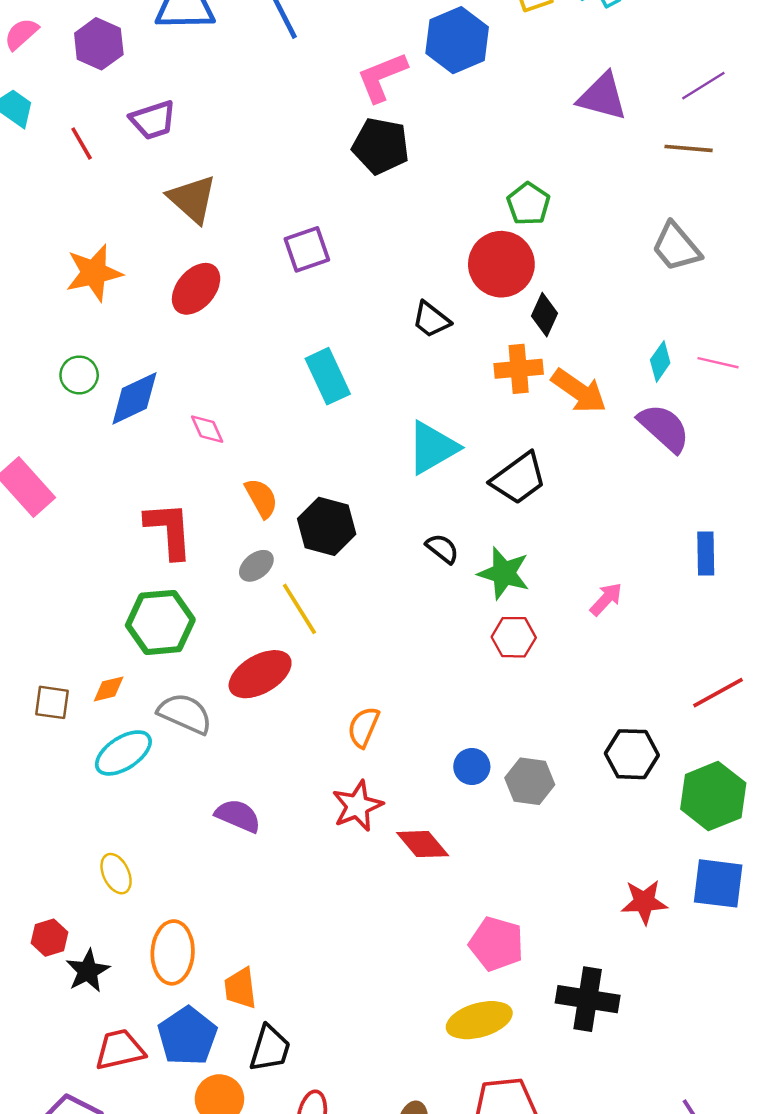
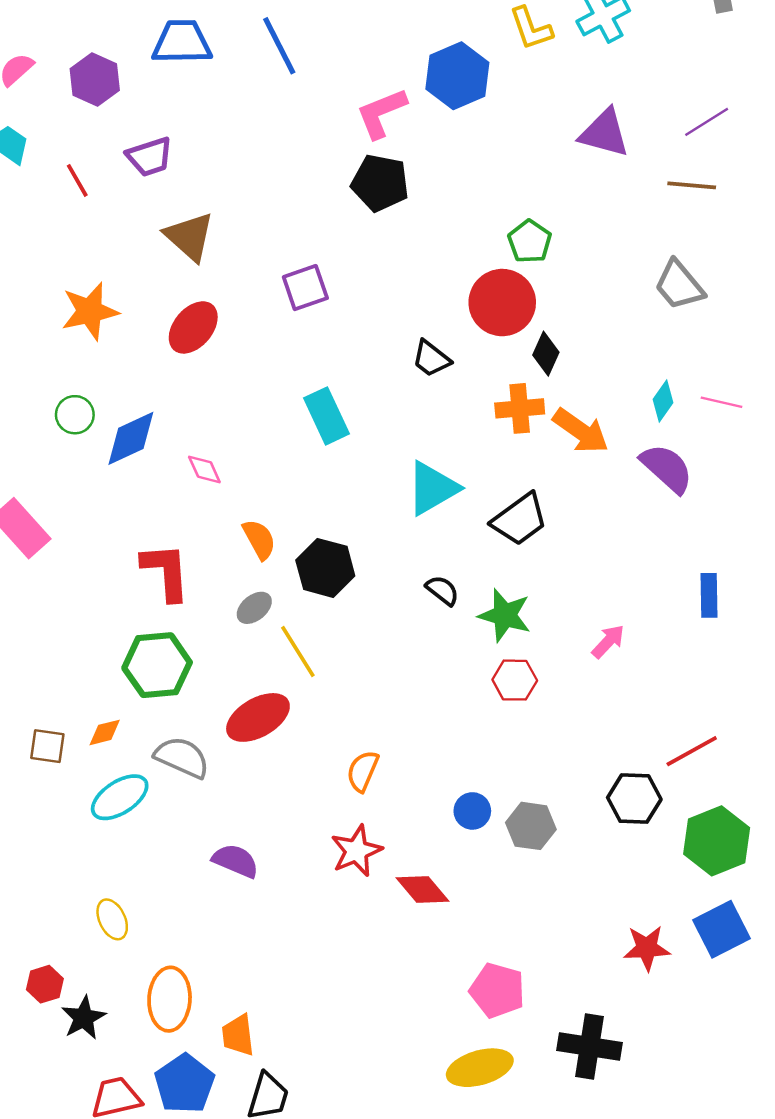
red line: (718, 693) -> (692, 751), moved
blue square: (718, 883) -> (722, 929), turned -34

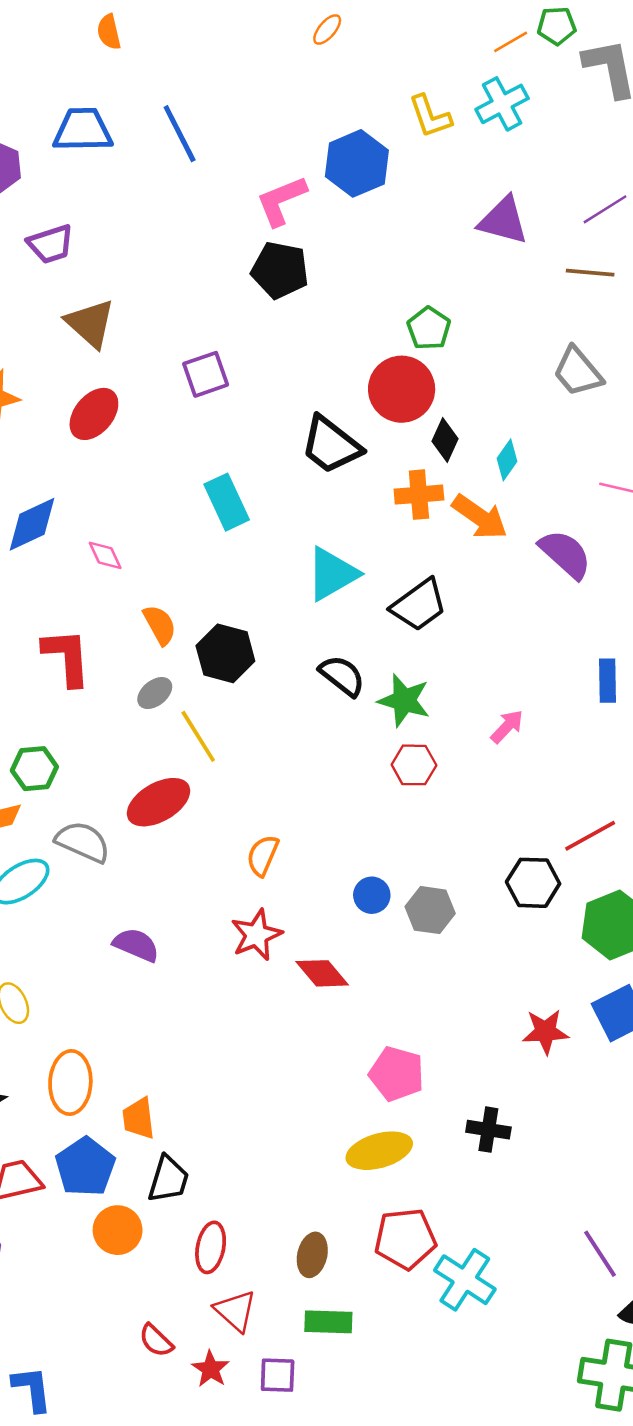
black trapezoid: (431, 359) -> (331, 445), size x1.6
cyan diamond: (663, 401) -> (507, 460), moved
black semicircle: (442, 590) -> (342, 676), size x1.4
green hexagon: (157, 665) -> (34, 769), moved, size x0.7
black cross: (589, 1046) -> (488, 1130), size x0.7

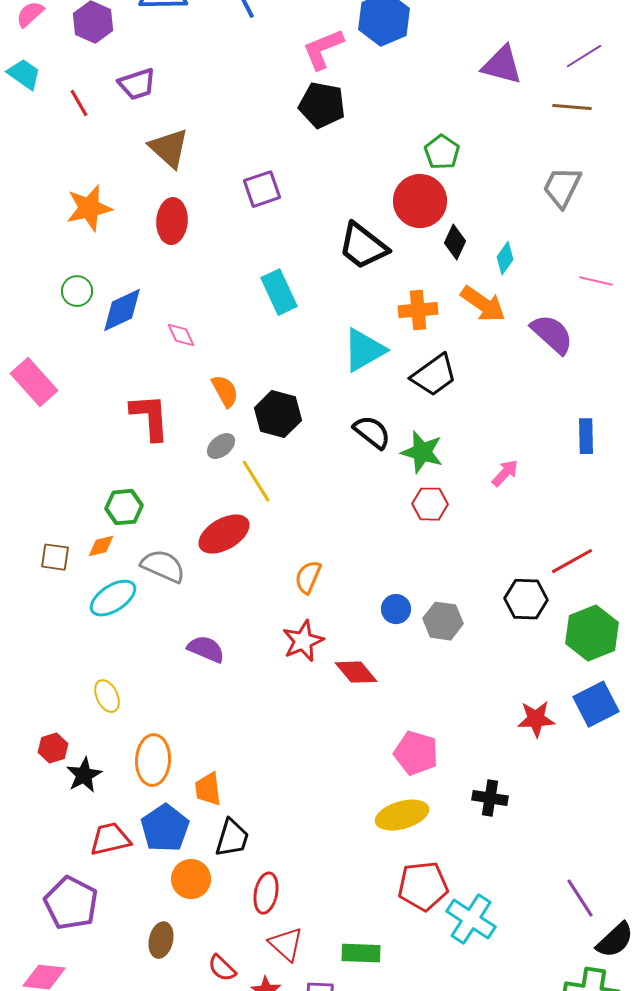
gray trapezoid: (578, 372) -> (562, 187), turned 66
red ellipse: (94, 414) -> (172, 221), turned -36
orange cross: (419, 495) -> (418, 310), moved
brown ellipse: (312, 1255) -> (161, 940), moved

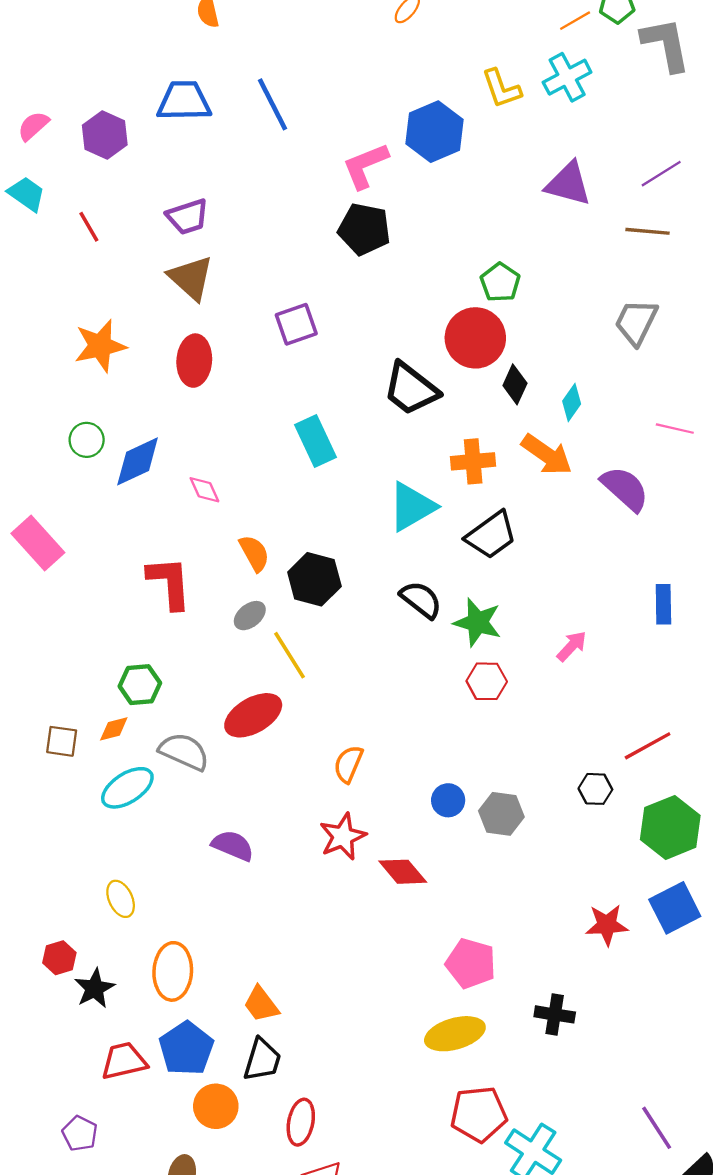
purple trapezoid: (137, 84) -> (187, 217), moved
black hexagon: (526, 599) -> (595, 789), size x0.7
orange trapezoid: (208, 789) -> (261, 1004), moved, turned -30
purple pentagon: (71, 903) -> (80, 1133), size x0.6

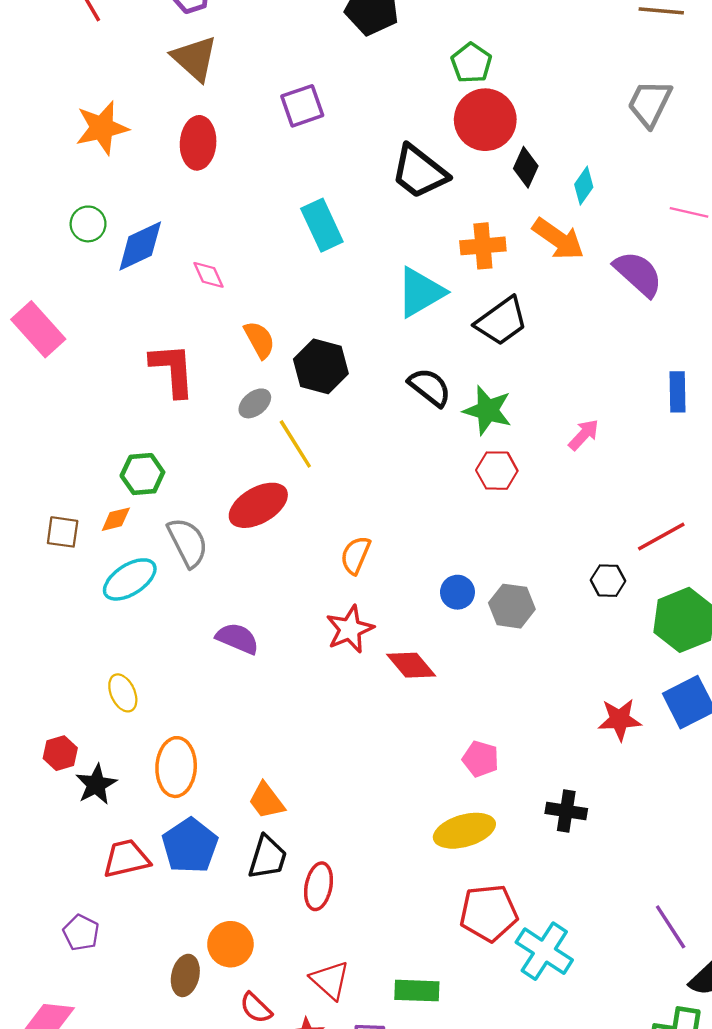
green pentagon: (500, 282) -> (471, 63), moved
gray semicircle: (184, 752) -> (188, 542), turned 39
pink pentagon: (471, 963) -> (481, 759), size x0.7
orange circle: (216, 1106) -> (230, 944), moved
red ellipse: (301, 1122) -> (318, 886), moved

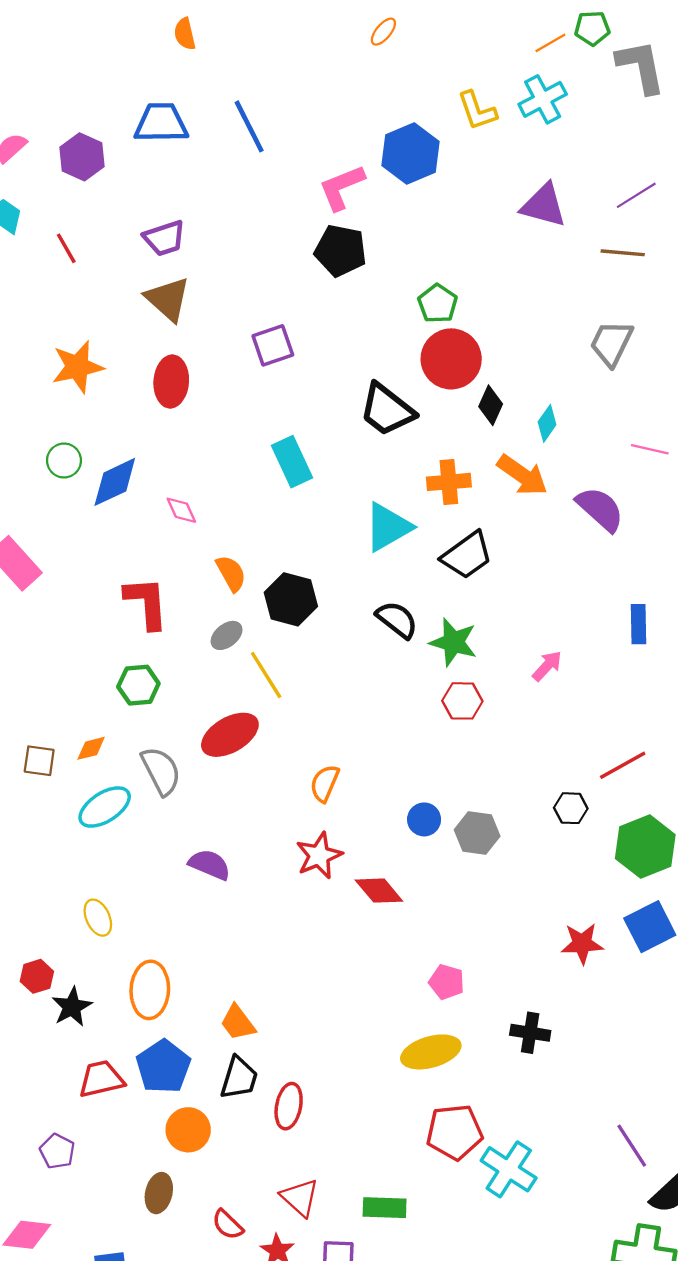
green hexagon: (142, 474) -> (138, 685), moved
orange circle: (230, 944) -> (188, 1130), moved

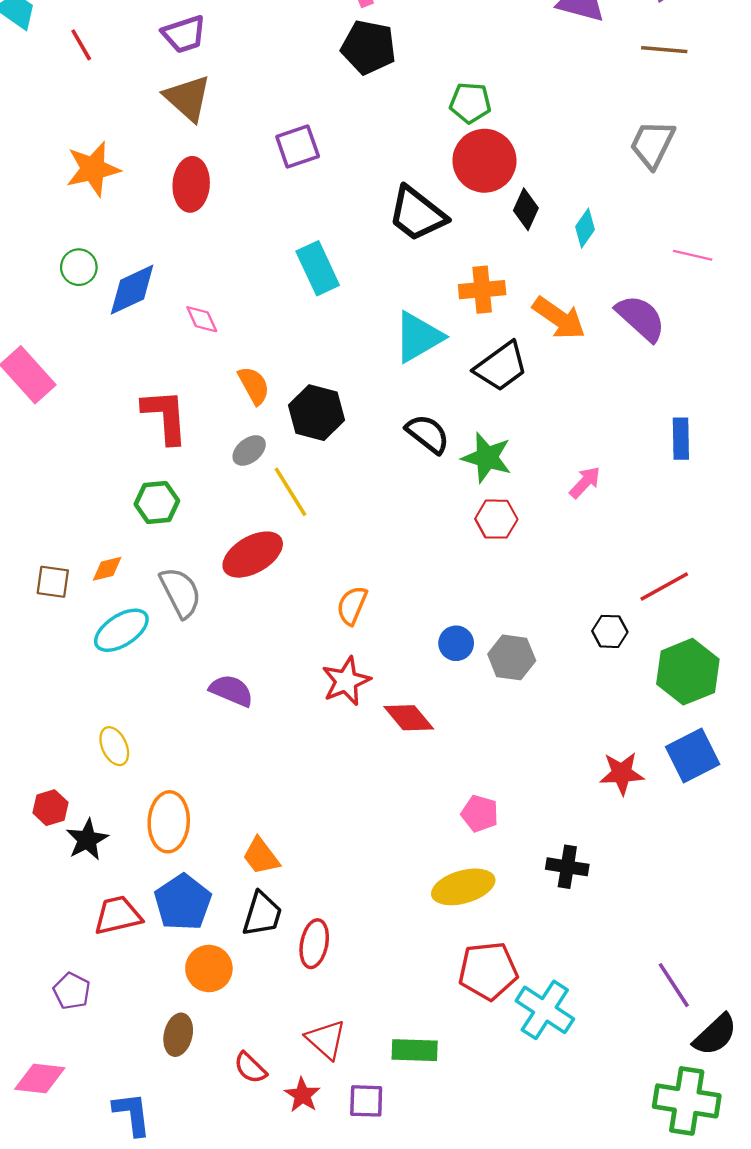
green pentagon: (438, 304) -> (470, 103), turned -30
orange arrow: (522, 475) -> (559, 318), moved

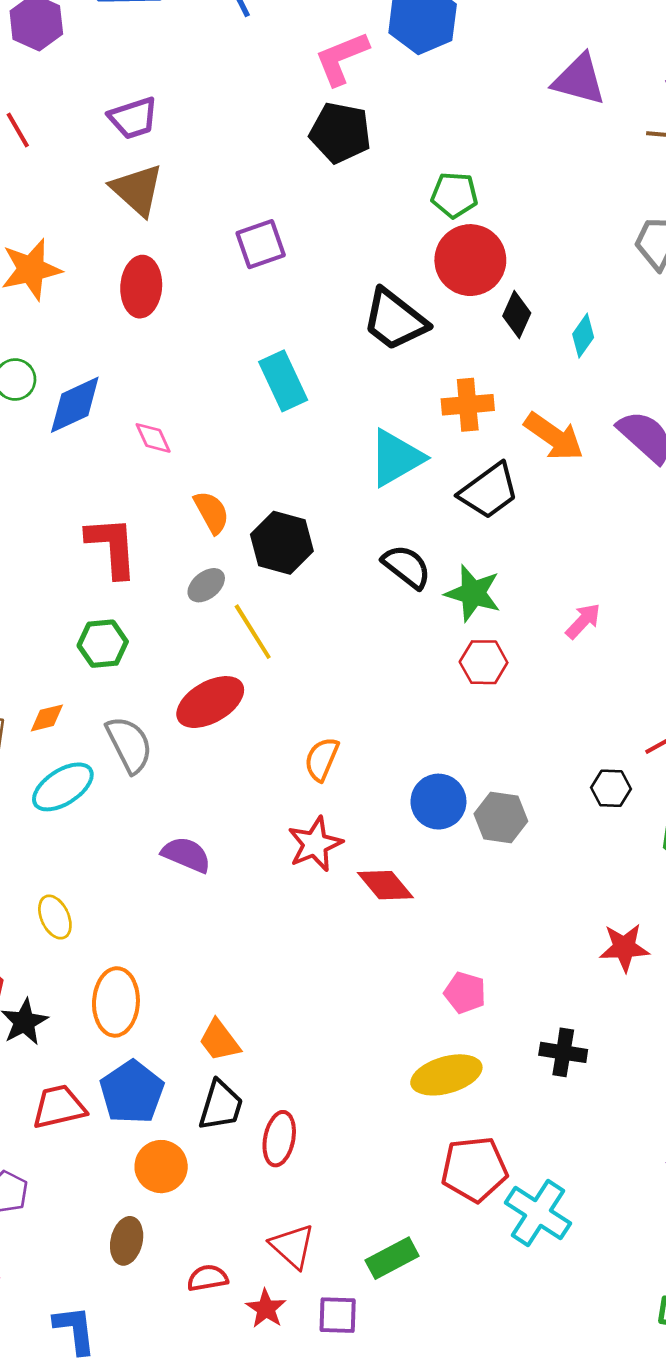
blue circle: (456, 643) -> (438, 802), size x1.4
green rectangle: (415, 1050) -> (392, 1258), turned -30
red semicircle: (250, 1068) -> (208, 1278), turned 126

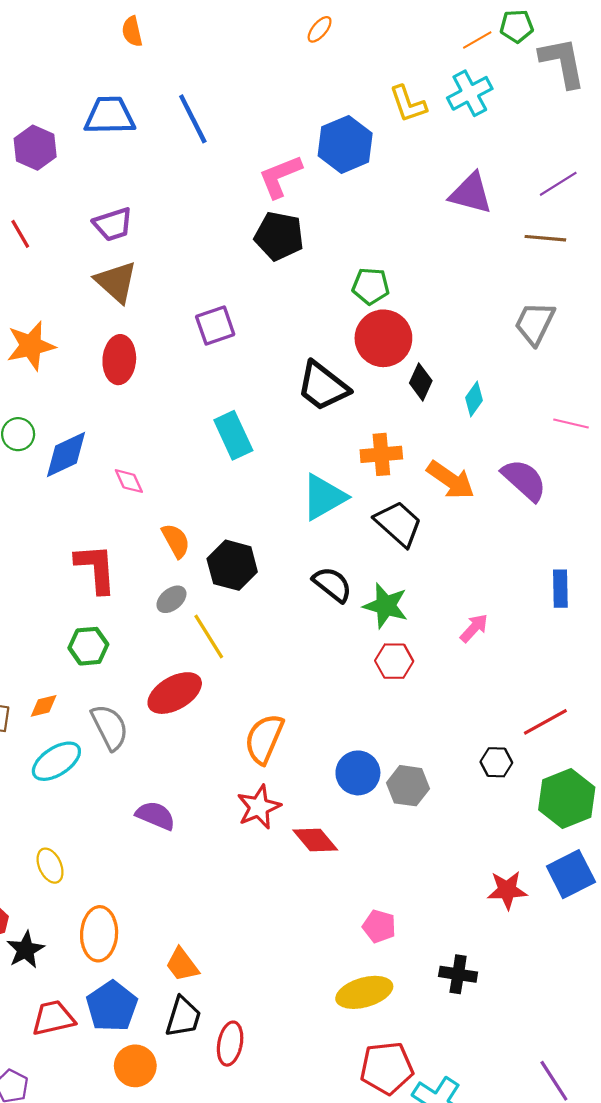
black trapezoid: (489, 491) -> (398, 524), turned -102
orange semicircle: (322, 759) -> (264, 739), size x1.4

